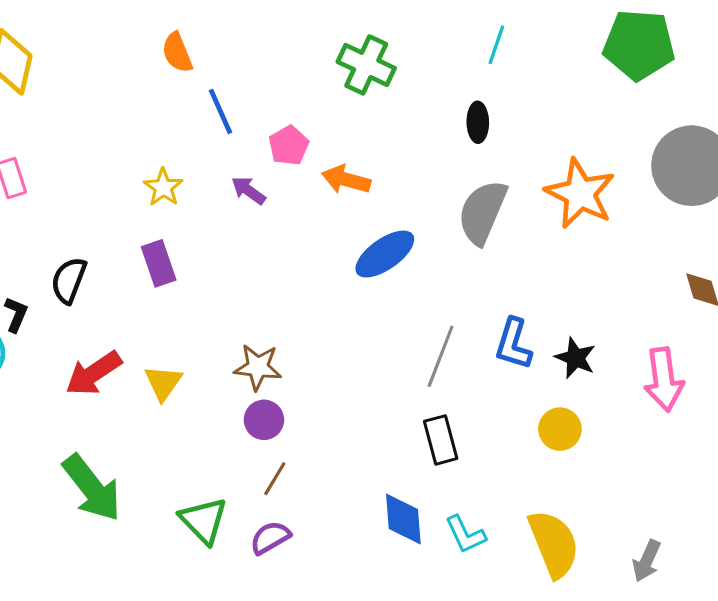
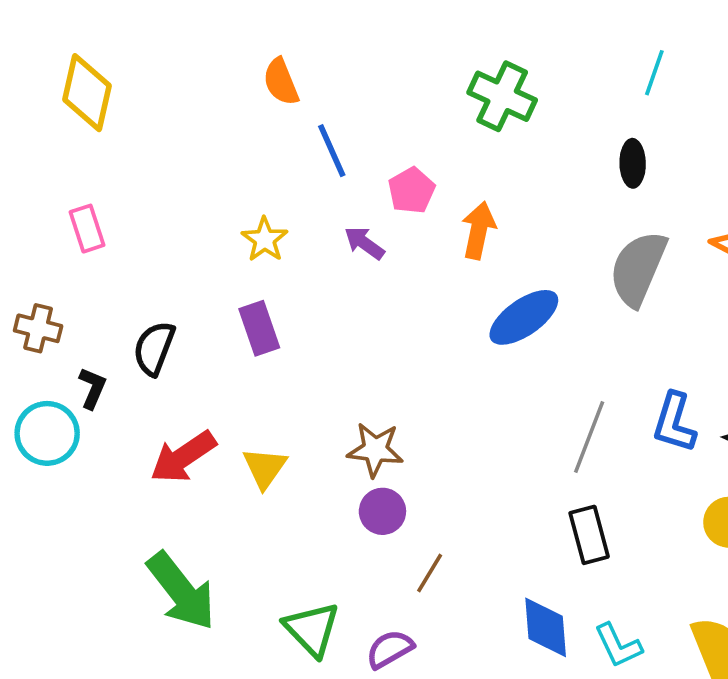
orange arrow: (346, 180) -> (479, 230), turned 87
brown line: (275, 479) -> (430, 573), moved

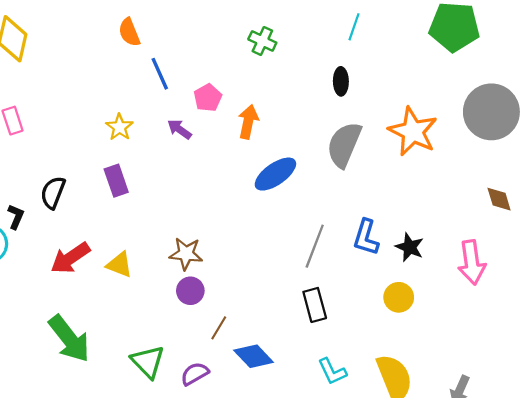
green cross: (502, 96) -> (262, 41), size x0.7
yellow triangle: (265, 468) -> (119, 265), turned -44
blue diamond: (546, 627) -> (254, 356), moved, turned -39

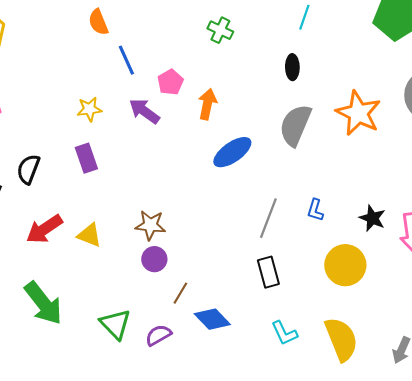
yellow star: (119, 127) -> (89, 109), turned 30
purple arrow: (179, 129) -> (144, 111), size x1.4
blue L-shape: (366, 237) -> (315, 210), size x0.7
black star: (410, 247) -> (372, 218), moved
yellow circle: (399, 297) -> (345, 265), size x1.5

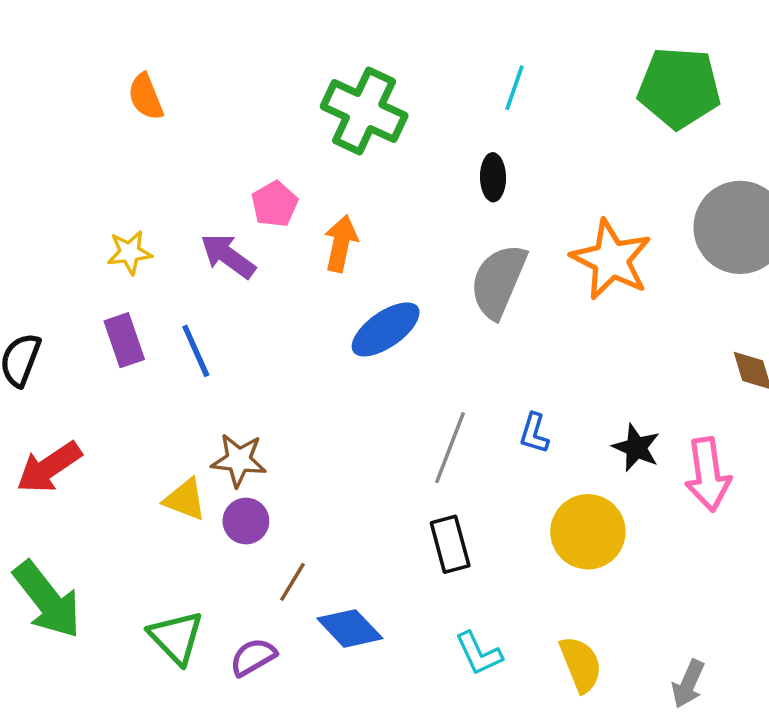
green cross: (220, 30) -> (364, 111), size x1.8
blue line: (126, 60) -> (196, 351), moved
yellow triangle: (89, 235) -> (185, 500), moved
yellow semicircle: (341, 339) -> (581, 664), size x0.7

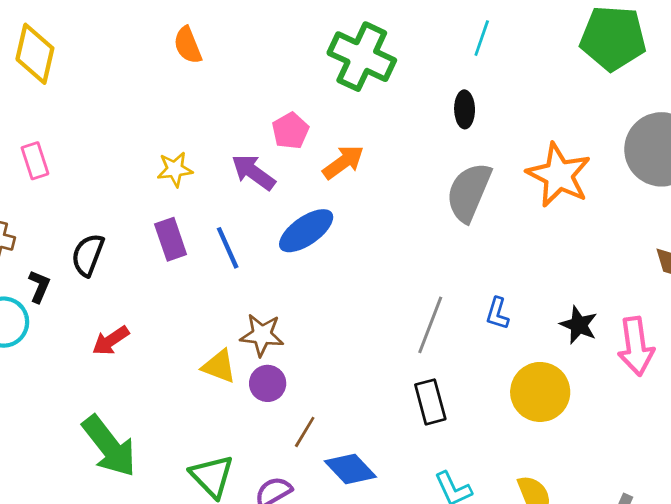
orange arrow: (341, 243) -> (343, 162), turned 42
blue ellipse: (386, 329) -> (306, 231), moved
red arrow: (49, 467) -> (111, 341), size x0.7

